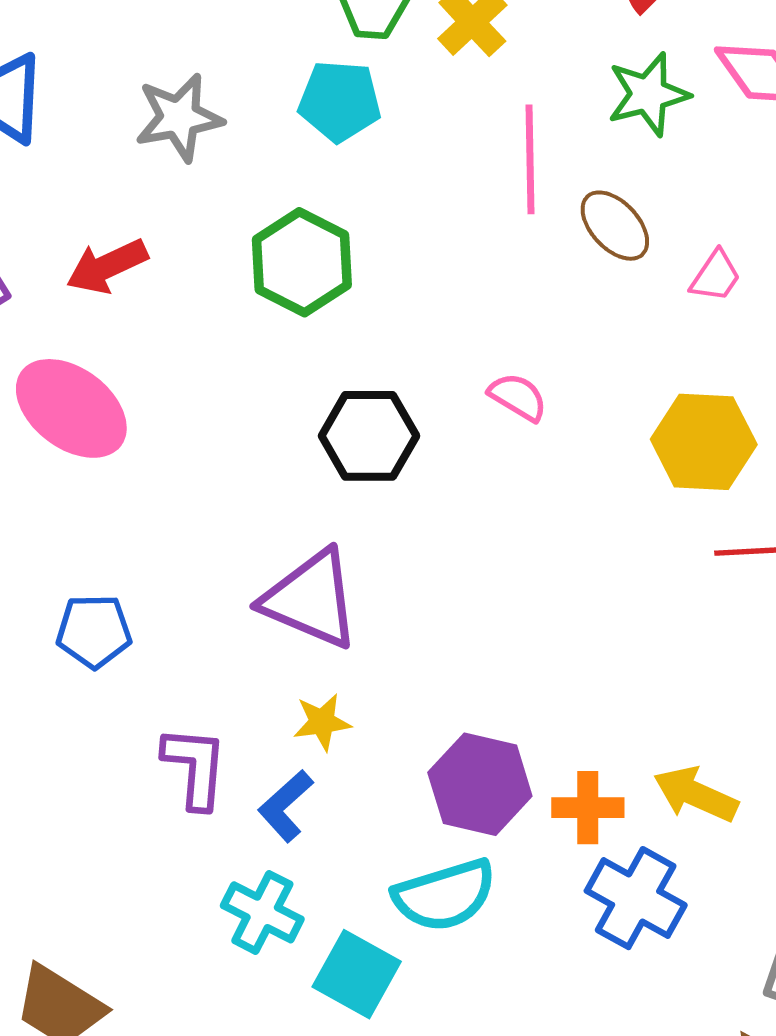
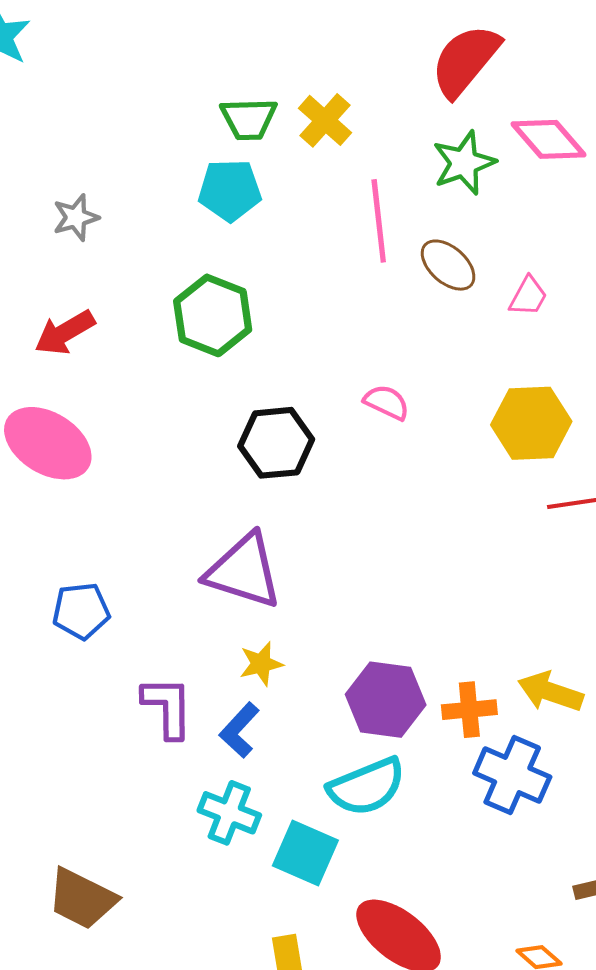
gray star: (179, 118) -> (76, 217), moved, size x0.7

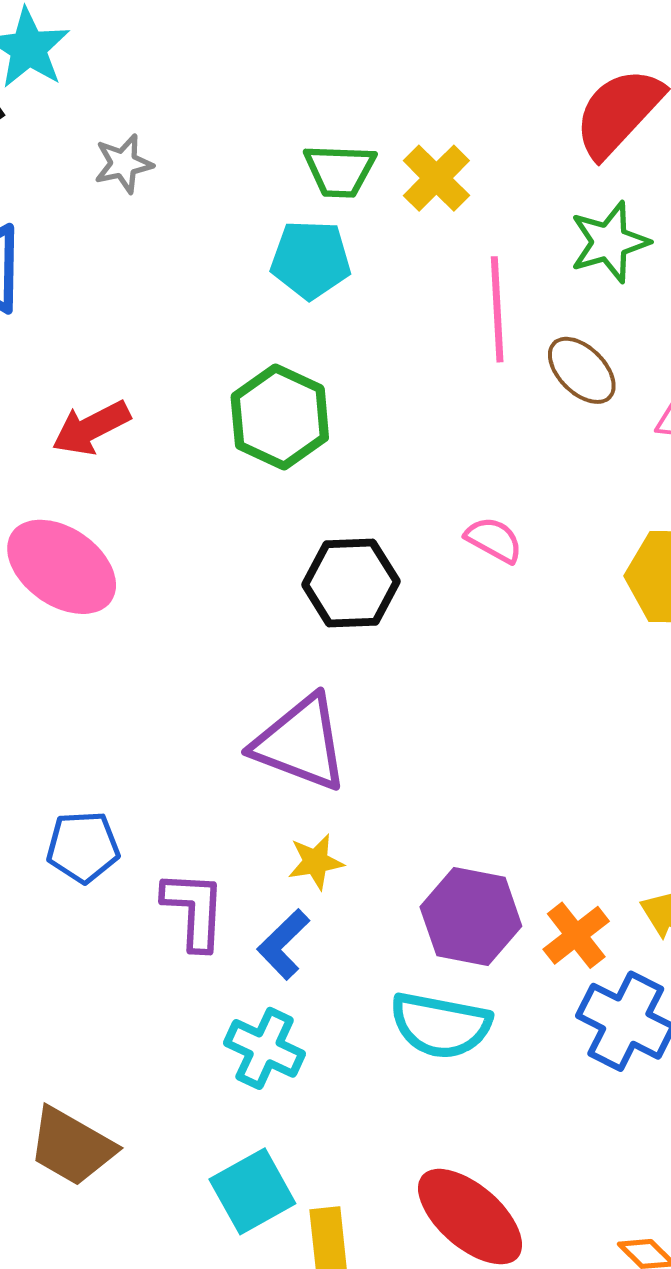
gray star: (76, 217) -> (123, 164), moved
blue pentagon: (81, 611) -> (83, 847), moved
orange cross: (469, 710) -> (576, 935), turned -36
cyan semicircle: (367, 787) -> (441, 1025), turned 30
cyan square: (305, 853) -> (252, 1191), moved, turned 34

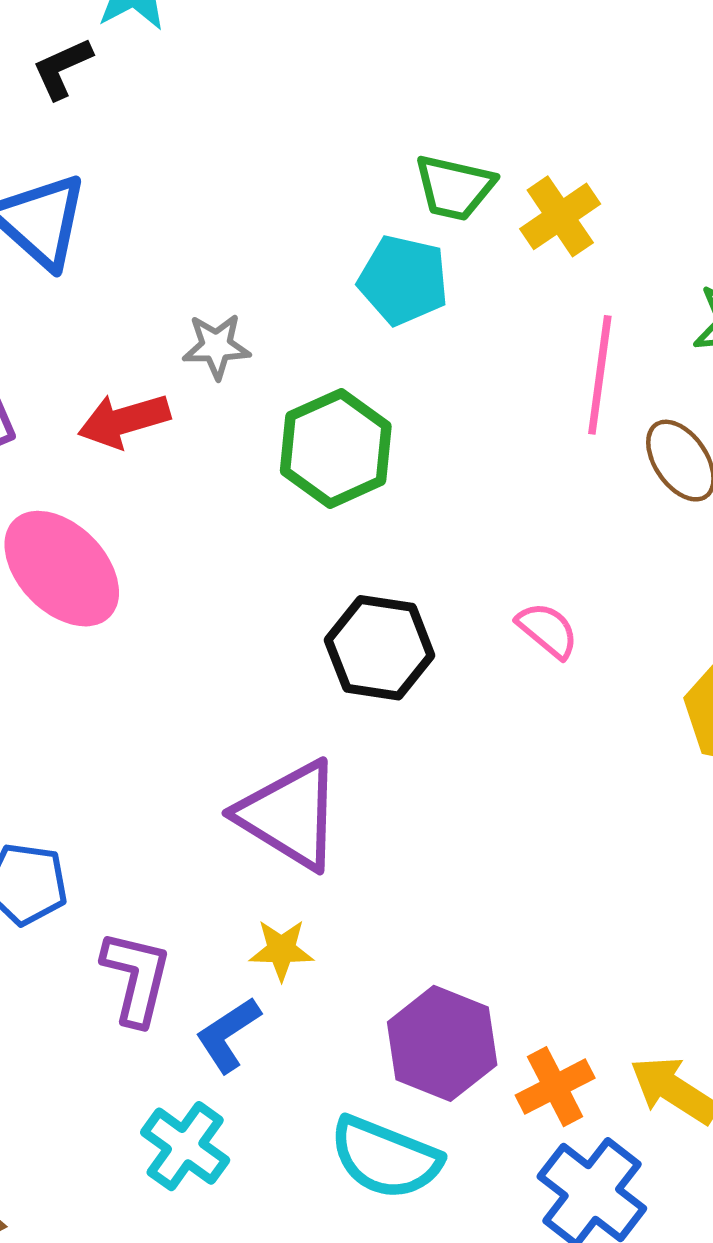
gray star: (123, 164) -> (216, 346), moved

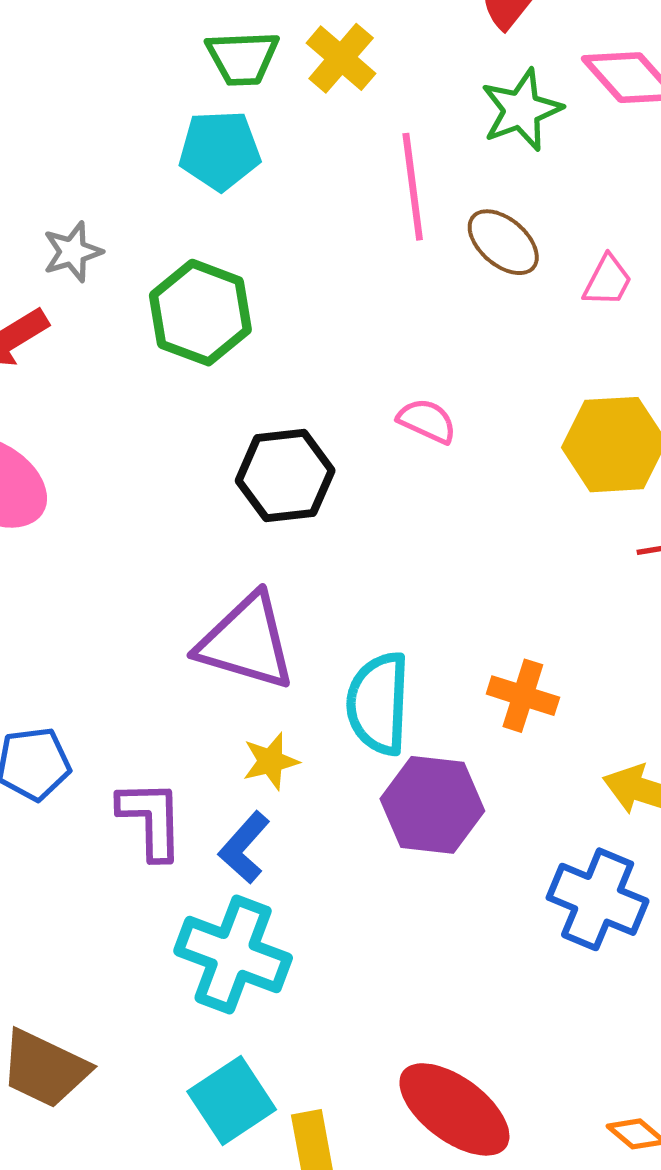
orange cross: (555, 1087) -> (523, 696), moved, turned -30
cyan cross: (185, 1146) -> (233, 954), size x1.4
cyan semicircle: (385, 1158) -> (378, 703), moved, turned 86

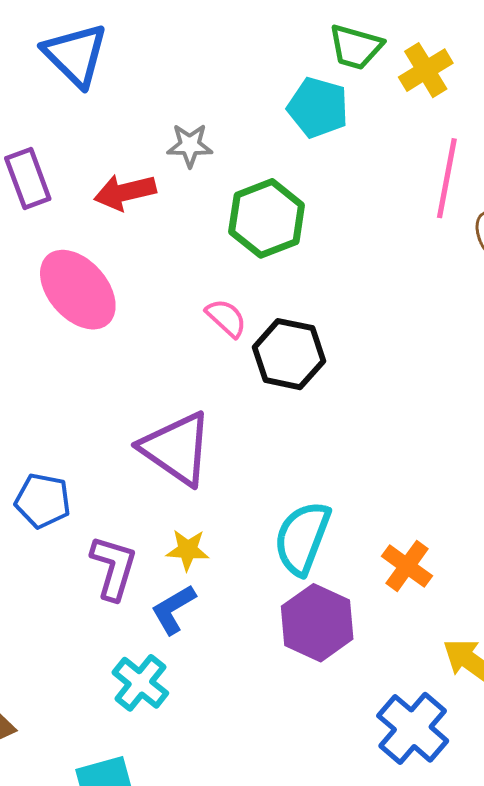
pink semicircle: (427, 421) -> (226, 318), moved
purple triangle: (246, 642) -> (176, 449), moved
yellow star: (271, 761) -> (188, 550), moved
cyan cross: (233, 954) -> (140, 683), size x0.7

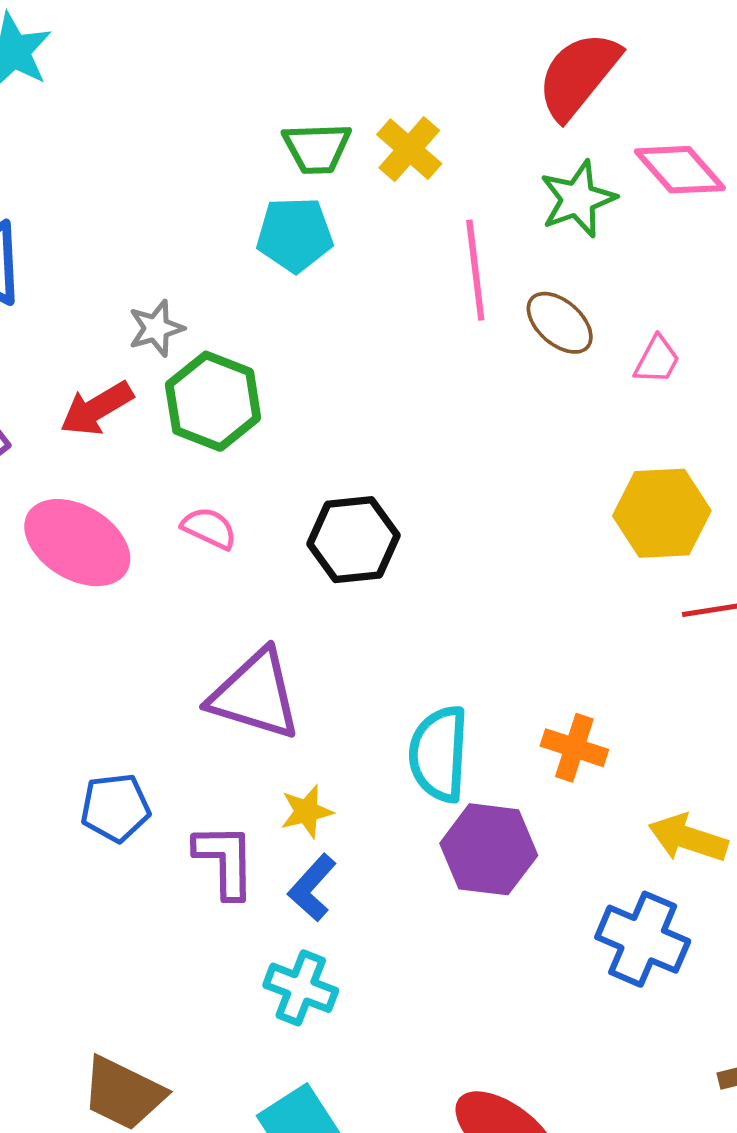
green hexagon: (267, 218) -> (213, 401), moved
pink semicircle: (226, 318) -> (209, 528), moved

